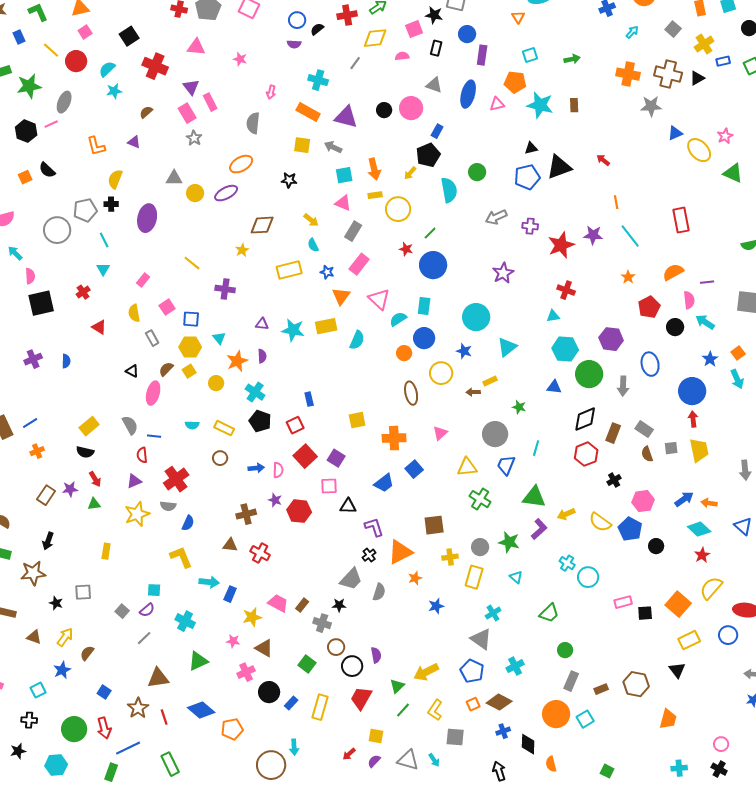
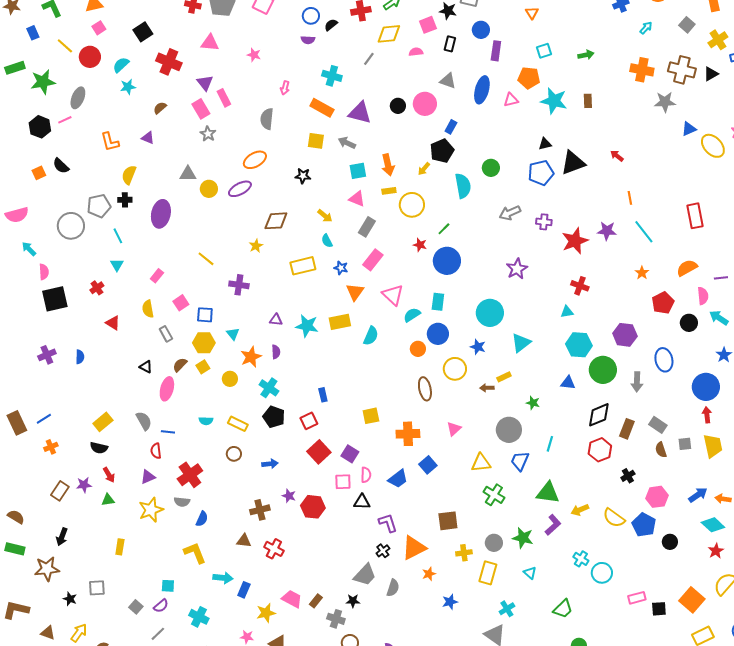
pink semicircle: (278, 470) -> (366, 475), moved

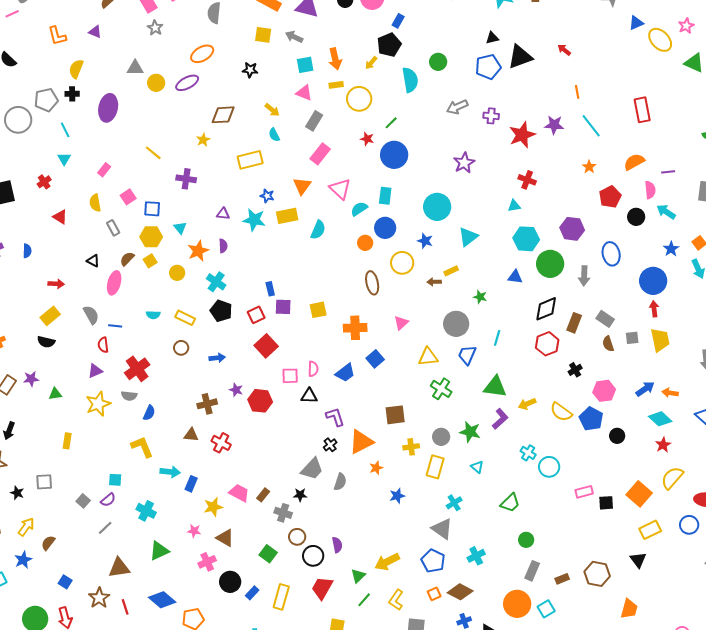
blue star: (341, 268) -> (267, 196), moved
purple square: (350, 454) -> (283, 307), moved, turned -30
red arrow: (109, 475) -> (56, 284), moved, turned -56

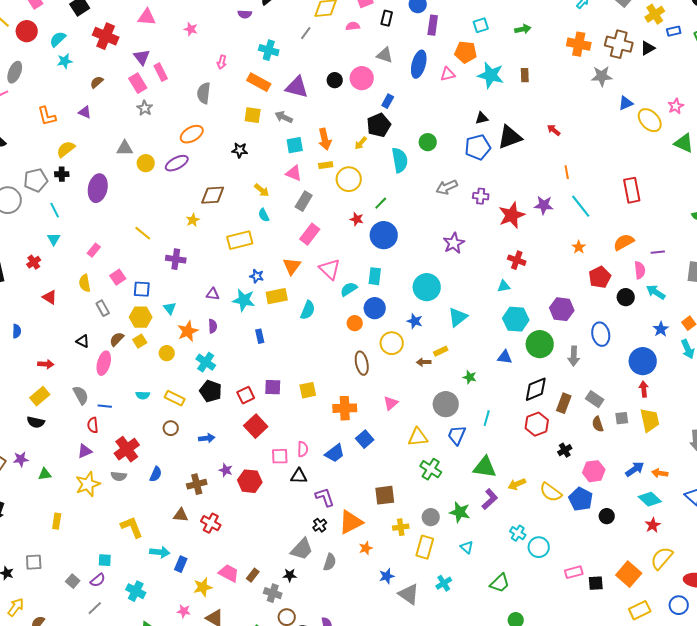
yellow semicircle: (76, 69) -> (66, 149), turned 30
blue rectangle: (270, 289) -> (260, 336), moved
blue semicircle: (149, 413) -> (156, 474), moved
gray triangle: (442, 529) -> (409, 594), moved

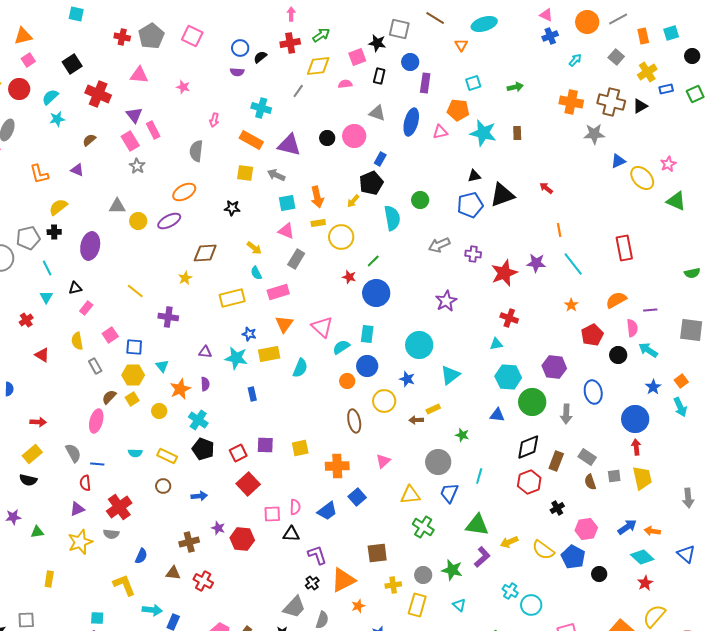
pink rectangle: (310, 234) -> (278, 292), moved, turned 35
black triangle: (83, 341) -> (75, 288), moved, turned -40
blue semicircle: (156, 474) -> (141, 556), moved

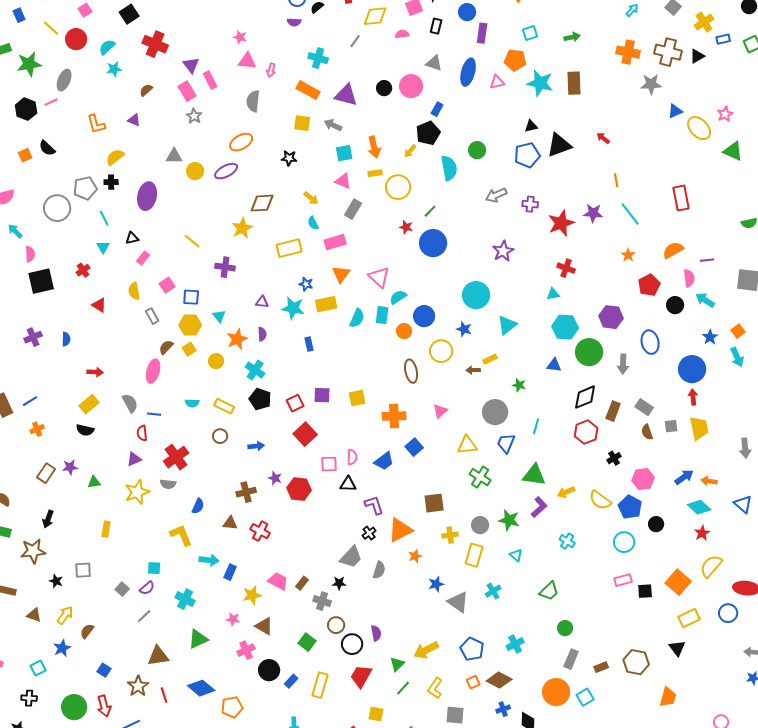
pink triangle: (139, 75) -> (247, 61), moved
brown rectangle: (517, 133) -> (574, 83), size x1.6
yellow star: (185, 278) -> (242, 228), size x1.5
cyan rectangle: (367, 334) -> (382, 315), moved
cyan circle: (531, 605) -> (624, 542), moved

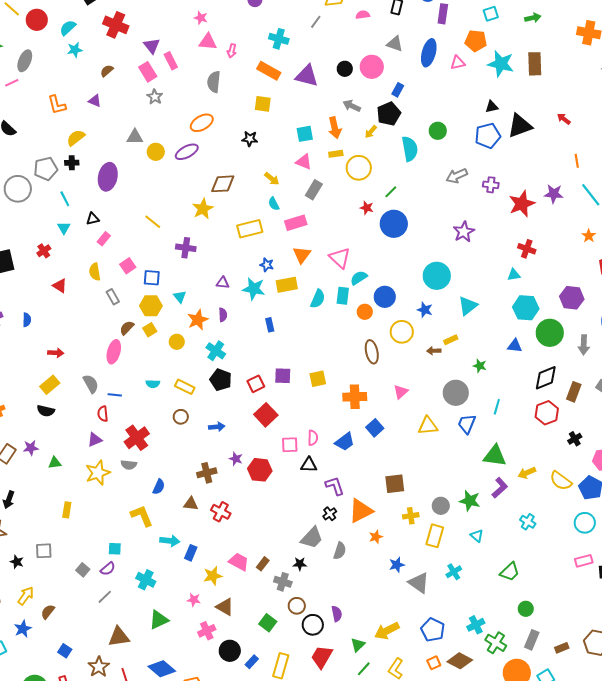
gray arrow: (333, 125) -> (352, 106), moved
green cross: (480, 477) -> (496, 643), moved

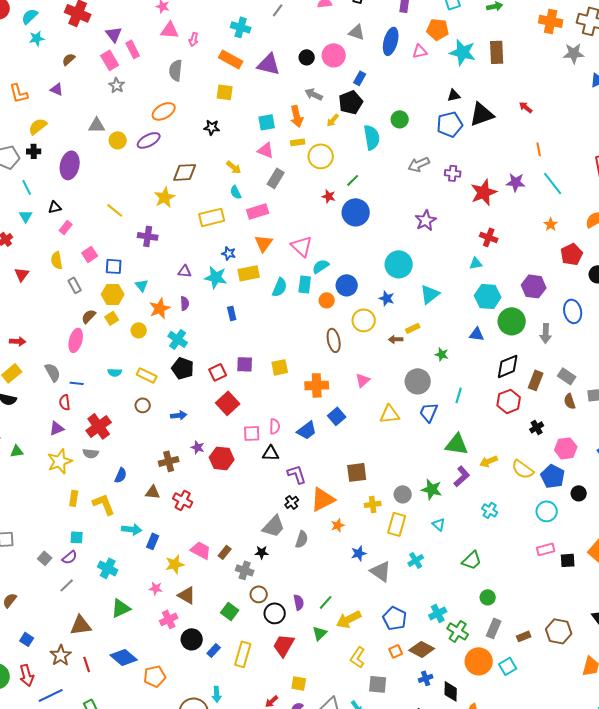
red triangle: (60, 286) -> (22, 274), turned 35
yellow rectangle: (67, 510) -> (74, 498), moved
green line: (364, 669) -> (326, 602), moved

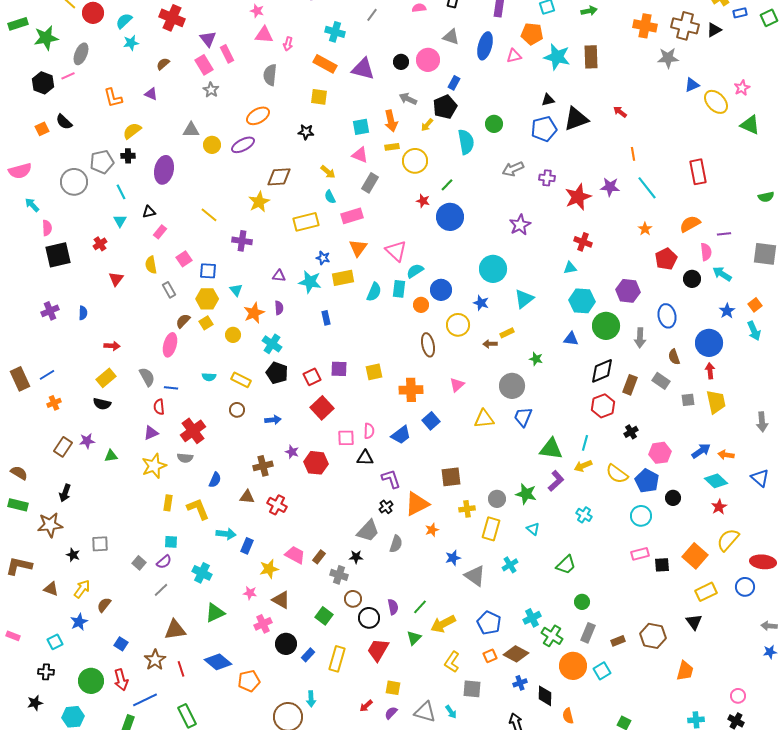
cyan line: (459, 395) -> (585, 443), moved
brown semicircle: (570, 401) -> (674, 357), moved

